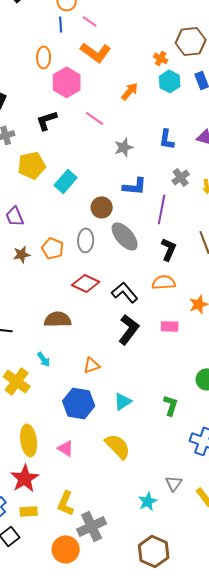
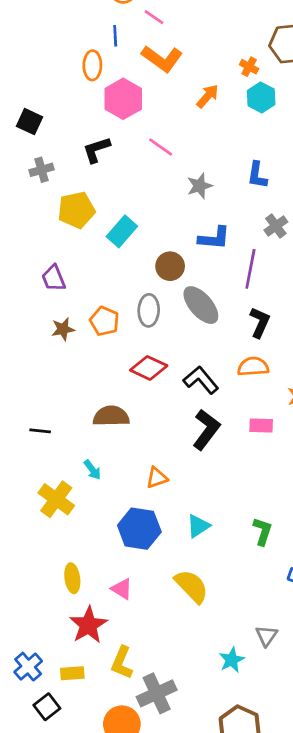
blue line: (61, 24) -> (115, 36), moved
orange arrow: (130, 91) -> (208, 96), moved
yellow ellipse: (29, 440) -> (72, 578), size x0.7
red star: (25, 478) -> (88, 625), moved

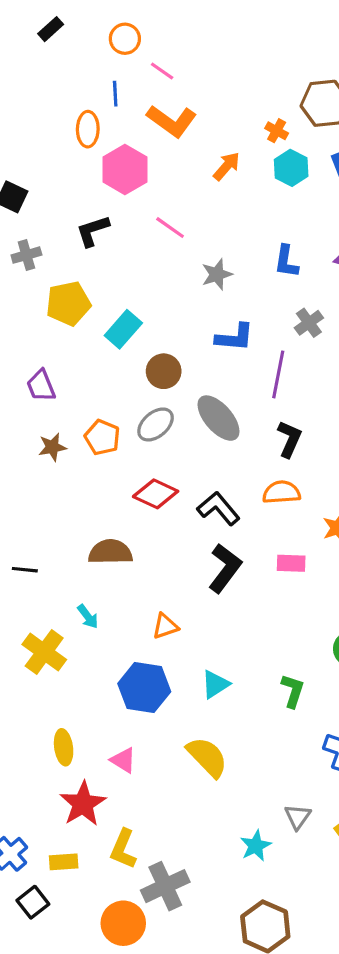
brown circle: (170, 266) -> (164, 371), moved
gray ellipse: (149, 310) -> (156, 424), turned 48

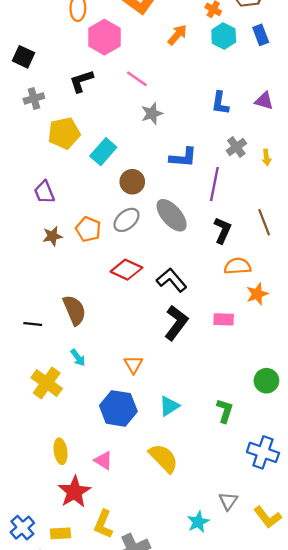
gray star: (217, 274) -> (152, 113), moved
orange semicircle: (281, 492) -> (238, 266), moved
brown semicircle: (110, 552) -> (74, 310), moved, turned 68
orange triangle: (165, 626) -> (133, 365), turned -42

